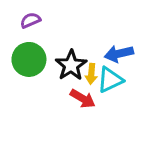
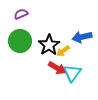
yellow arrow: (91, 74) -> (63, 51), turned 48
cyan triangle: (110, 80) -> (72, 73), moved, turned -30

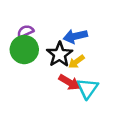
purple semicircle: (21, 14) -> (25, 31), moved
blue arrow: (82, 37) -> (75, 36), moved

